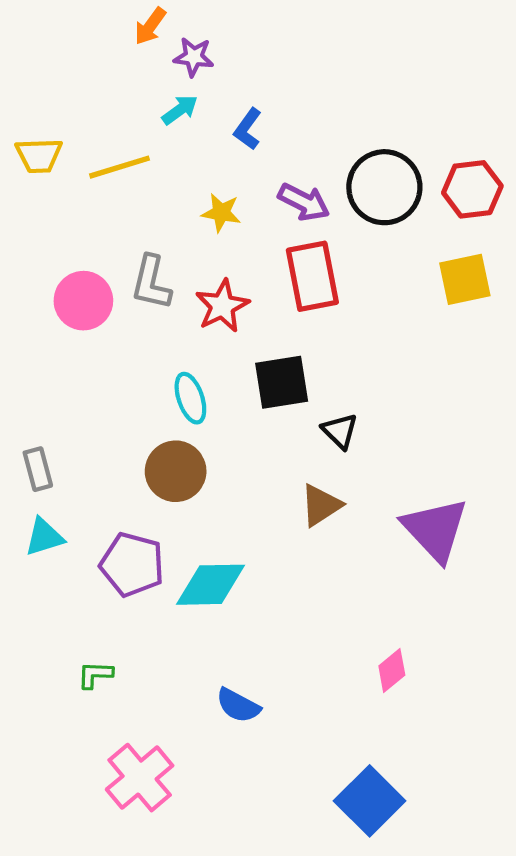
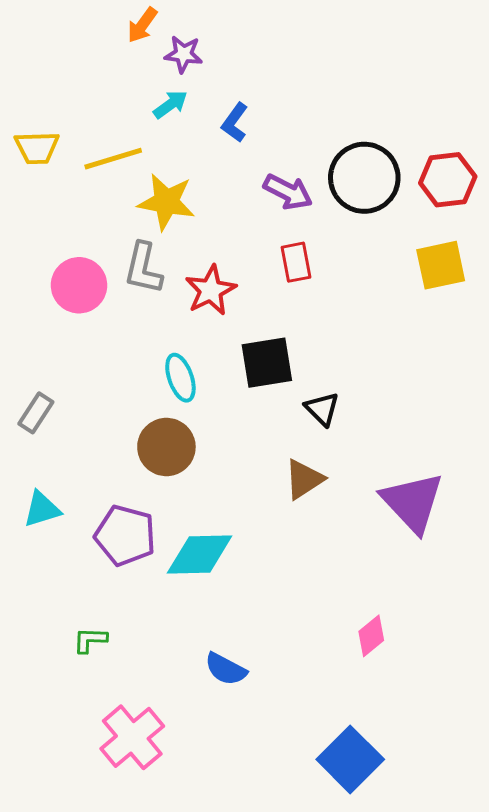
yellow star: (221, 213) -> (166, 202), moved, size x1.5
red rectangle: (312, 276) -> (296, 262), size x0.6
gray rectangle: (38, 469) -> (36, 413), moved, turned 48

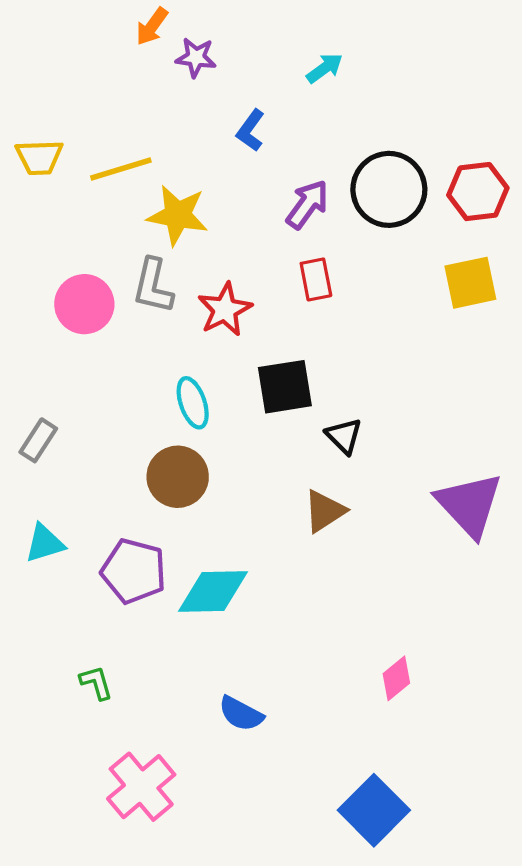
cyan arrow: (170, 104) -> (325, 68), moved
purple arrow: (288, 192) -> (307, 204), turned -81
purple triangle: (413, 502) -> (469, 505), moved
green L-shape: (90, 640) -> (96, 683), turned 72

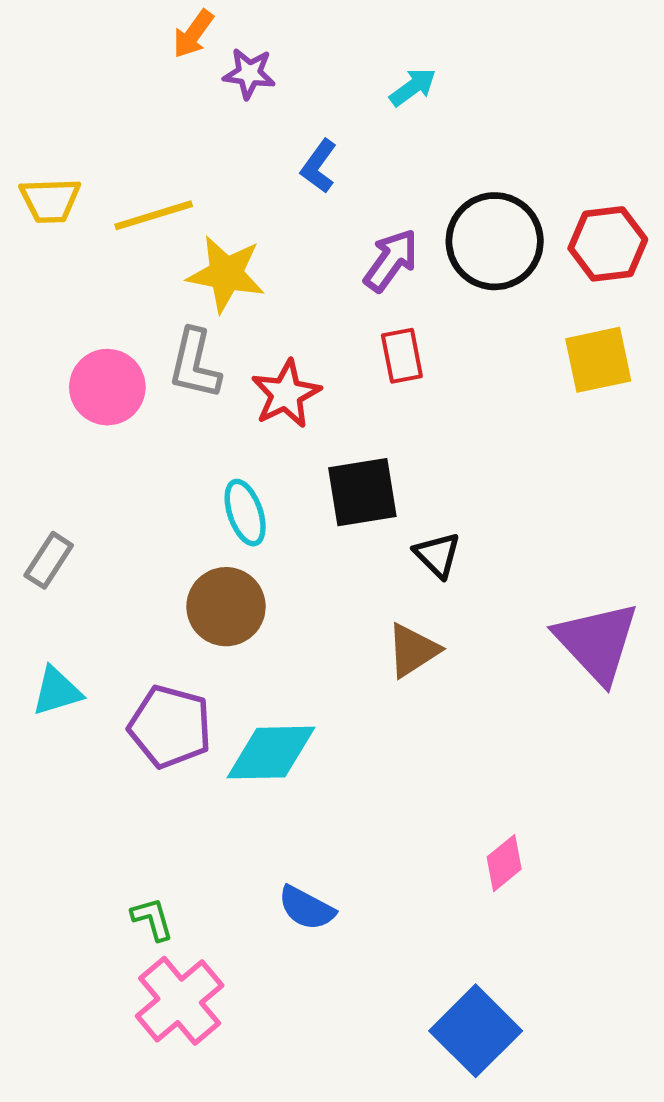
green L-shape: (96, 683) -> (152, 919), moved

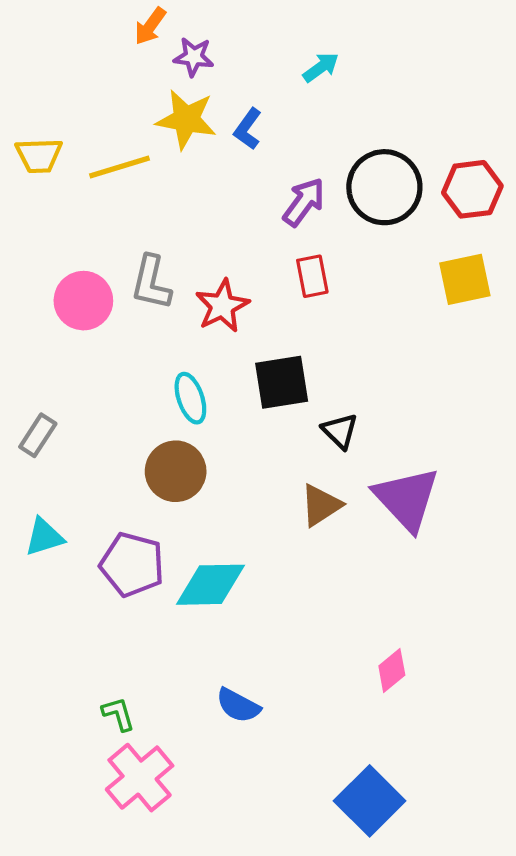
yellow star: (226, 274) -> (186, 119), moved
purple triangle: (597, 642) -> (407, 499), moved

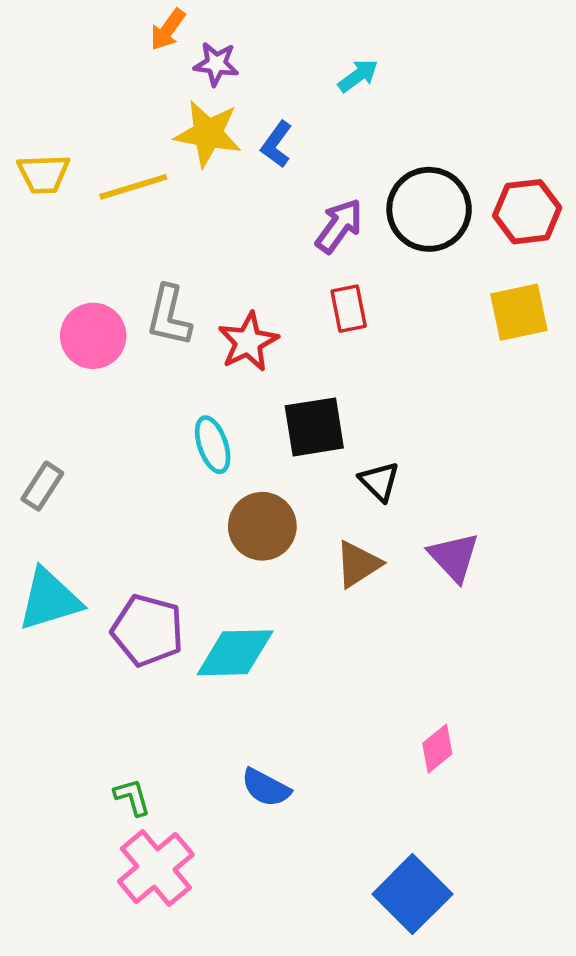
brown circle: (176, 471) -> (262, 526), moved
purple triangle: (407, 499) -> (454, 557), size x0.7
cyan triangle: (44, 537) -> (49, 600), size x1.5

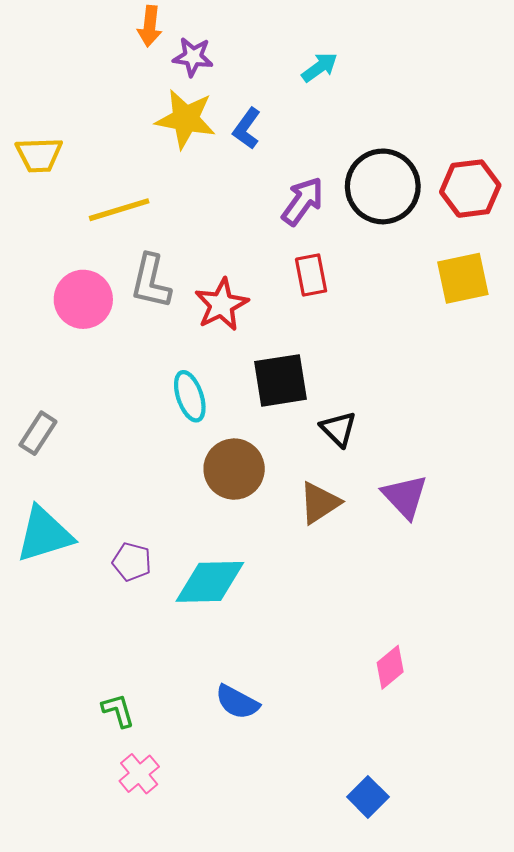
orange arrow: (168, 30) -> (150, 26), turned -30
yellow line: (133, 187) -> (119, 210), moved
purple pentagon: (148, 630) -> (132, 562), size x0.6
pink cross: (156, 868) -> (139, 774), size x0.6
blue square: (412, 894) -> (368, 797), size x0.6

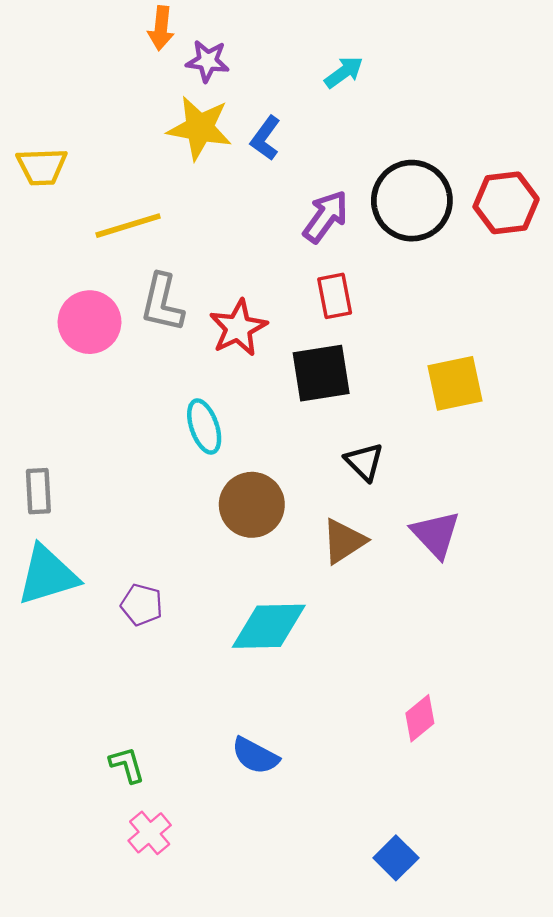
yellow square: (463, 278) -> (455, 383), moved
black square: (280, 380) -> (321, 373), moved
gray rectangle: (38, 433) -> (38, 491), moved, turned -36
cyan diamond: (210, 582) -> (269, 626), moved

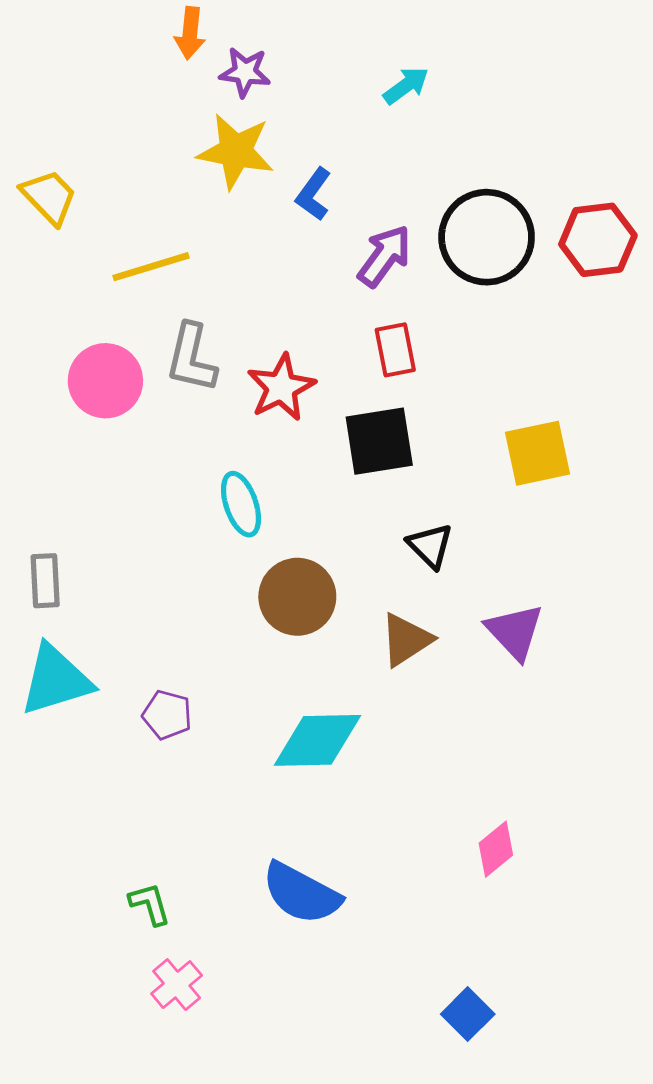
blue L-shape: (265, 138) -> (313, 194), moved
yellow trapezoid: (42, 167) -> (49, 197), turned -132
blue semicircle: (255, 756) -> (301, 893), size x1.4

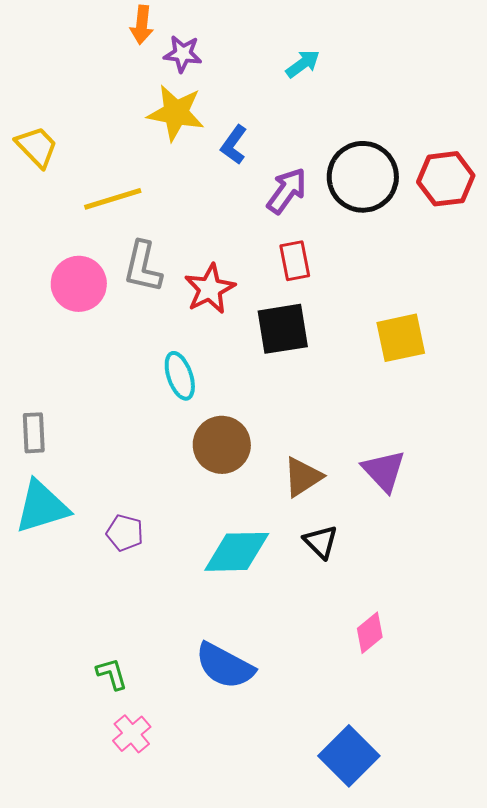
black triangle: (430, 546) -> (321, 542), moved
blue square: (468, 1014) -> (349, 756), size x1.5

